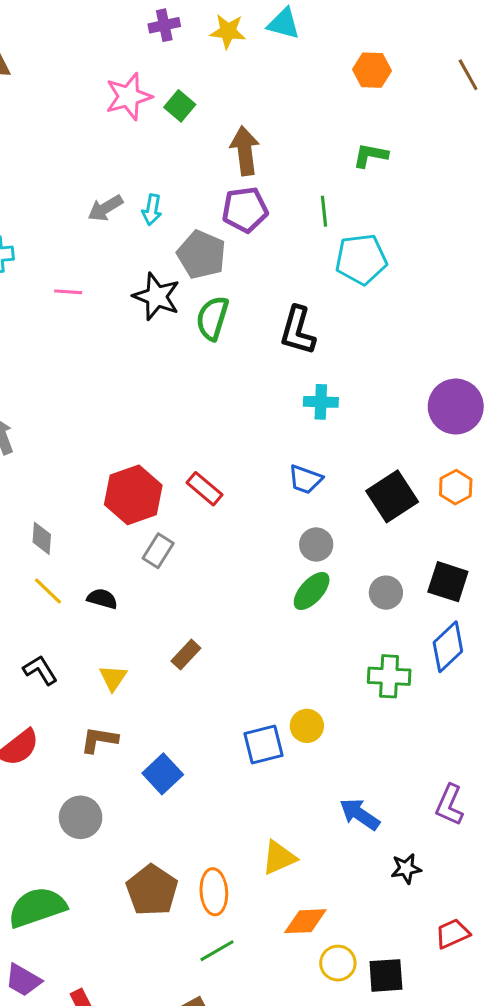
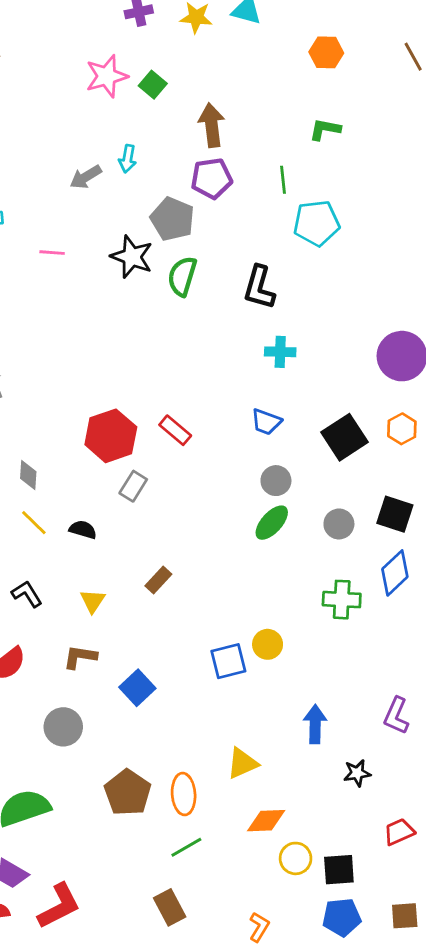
cyan arrow: (152, 210) -> (128, 159), moved
blue arrow: (360, 814) -> (315, 724), turned 57

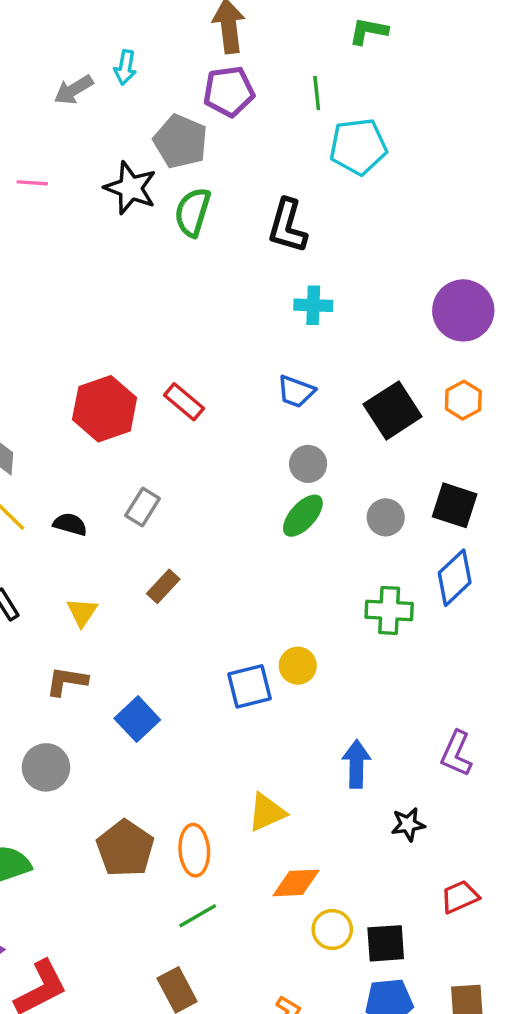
gray rectangle: (133, 486) -> (143, 507), moved

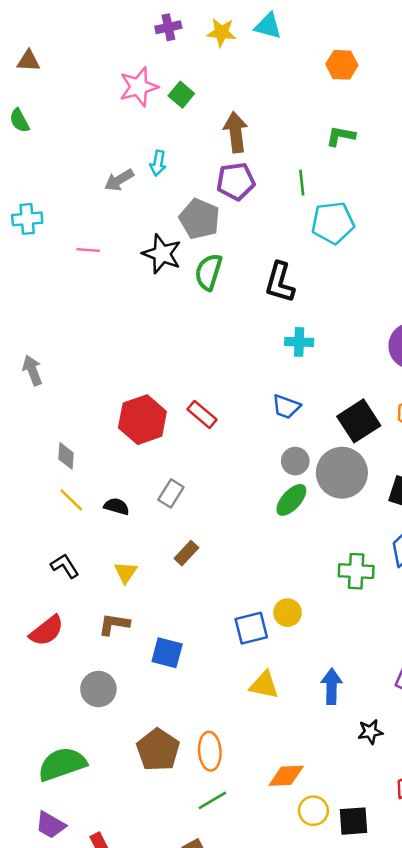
gray circle: (386, 517) -> (342, 473), moved, size x1.8
blue square: (137, 719) -> (167, 653), turned -32
yellow triangle: (267, 812) -> (264, 685), moved, turned 36

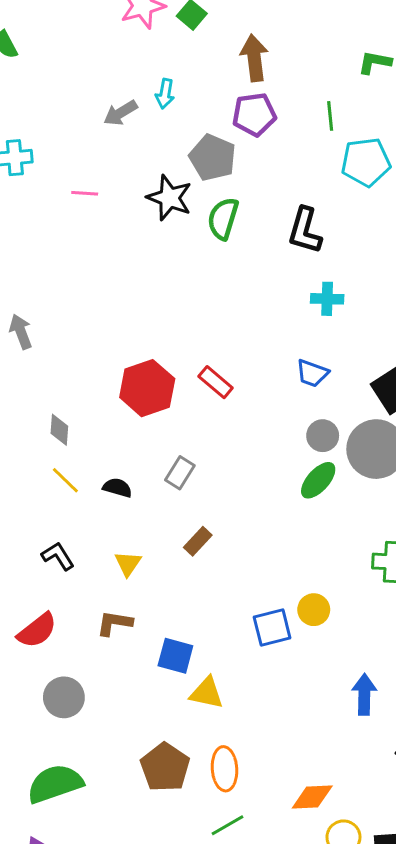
yellow triangle: (264, 685) -> (207, 693), moved
gray circle: (98, 689) -> (64, 697), moved

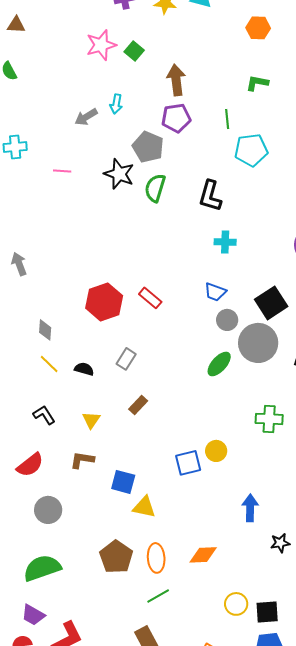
gray circle: (323, 436) -> (227, 320), moved
orange diamond: (312, 797) -> (203, 555), moved

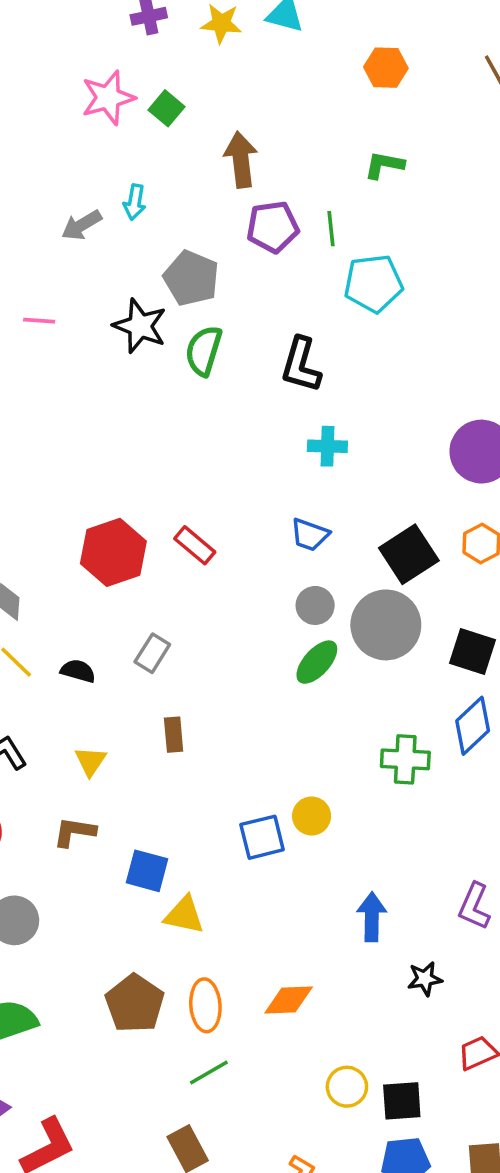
purple pentagon: (176, 118) -> (273, 227), moved
gray circle: (227, 320) -> (315, 605), moved
brown rectangle: (138, 405) -> (174, 735), turned -48

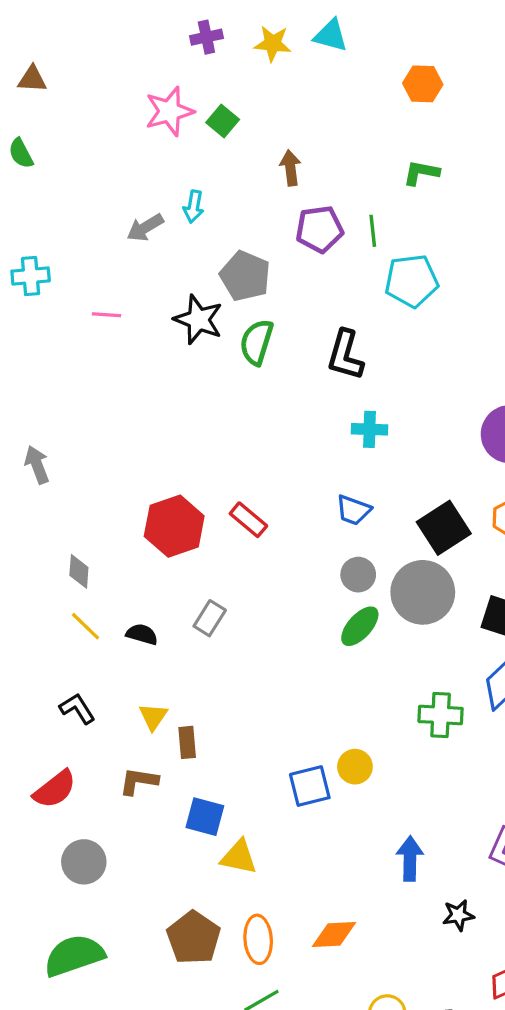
brown arrow: (241, 160) -> (290, 168), size x0.7
brown rectangle: (174, 735) -> (187, 742), moved

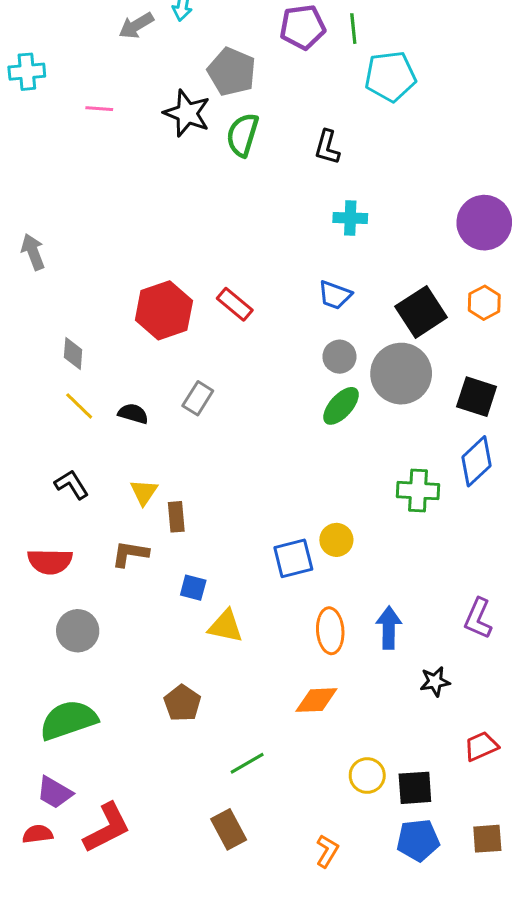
black L-shape: (345, 355) -> (327, 147), size x0.7
red semicircle: (55, 789) -> (50, 561), turned 39
blue square: (205, 817) -> (193, 588), size x0.7
brown pentagon: (194, 938) -> (182, 703), size x0.7
orange ellipse: (258, 939) -> (330, 631), moved

